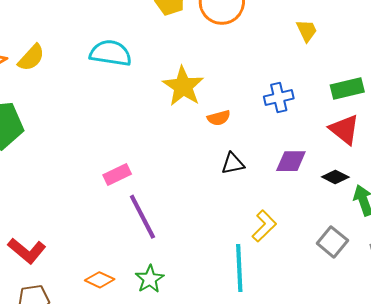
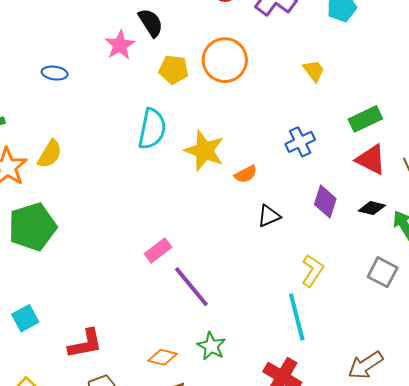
cyan semicircle: (111, 53) -> (152, 129), moved, turned 105
purple diamond: (291, 161) -> (325, 202), turned -60
red L-shape: (27, 251) -> (85, 344), turned -39

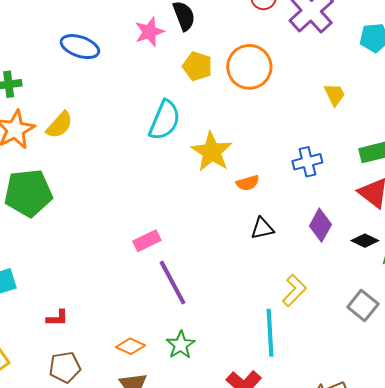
blue ellipse: (55, 73) -> (80, 47), size x1.5
red L-shape: (85, 344) -> (57, 318), size x0.6

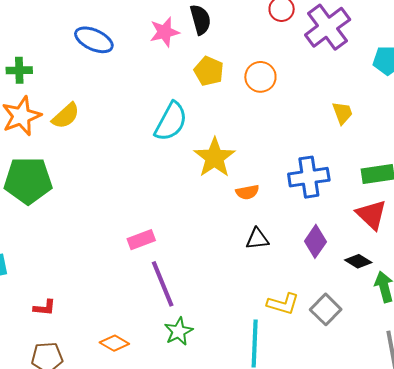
orange circle: (249, 67) -> (260, 77), size x0.7
blue cross: (307, 162) -> (309, 177), size x1.4
yellow L-shape: (294, 290) -> (283, 304), turned 56
gray square: (363, 306) -> (326, 309), moved
green star: (181, 345) -> (179, 331), moved

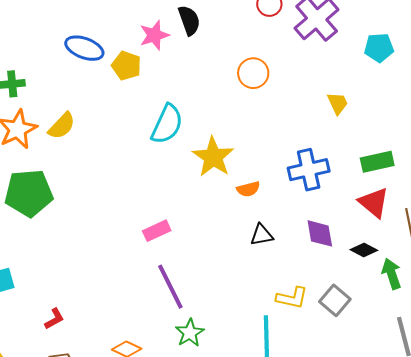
yellow pentagon: (209, 71) -> (126, 66), moved
pink rectangle: (141, 240) -> (157, 231), moved
purple diamond: (315, 241) -> (320, 233), turned -40
red L-shape: (45, 308) -> (54, 319), turned -30

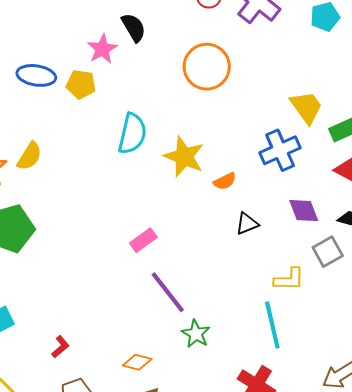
orange circle: (253, 73) -> (207, 67), size x1.5
yellow trapezoid: (338, 103) -> (306, 107), moved, size x1.5
gray square: (335, 300) -> (328, 252), moved, turned 32

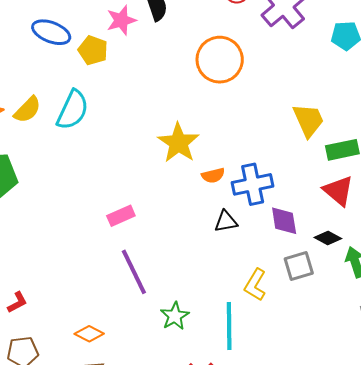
cyan semicircle: (132, 134) -> (73, 110), moved
blue cross: (280, 150) -> (253, 184), moved
yellow L-shape: (289, 279) -> (255, 285), turned 108
green star: (196, 334) -> (175, 316), moved

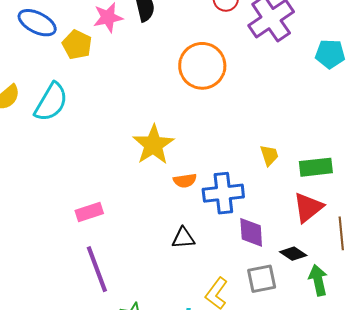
yellow trapezoid: (308, 120) -> (269, 155), moved, size x0.6
red triangle: (338, 191) -> (308, 207), turned 36
black triangle: (226, 221) -> (183, 238), moved

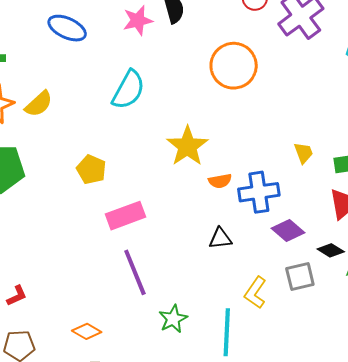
yellow pentagon: (77, 45) -> (91, 170), moved
cyan semicircle: (51, 102) -> (128, 90), moved
pink rectangle: (89, 212) -> (126, 216), size x1.4
purple diamond: (251, 232) -> (288, 230), turned -44

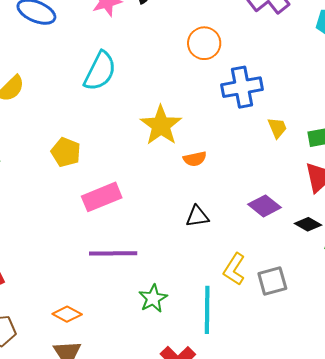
orange circle: (234, 66) -> (204, 43), size x0.7
blue cross: (259, 192) -> (242, 87), moved
purple line: (135, 272) -> (113, 253), turned -66
gray square: (300, 276) -> (272, 281), moved

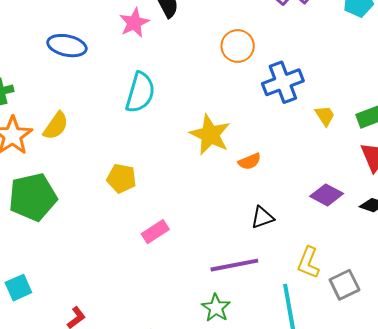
pink rectangle: (102, 197) -> (155, 232), moved, size x0.7
purple line: (113, 253) -> (234, 265), moved
gray square: (272, 281) -> (344, 285), moved
green star: (153, 298) -> (216, 308), moved

